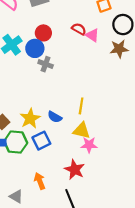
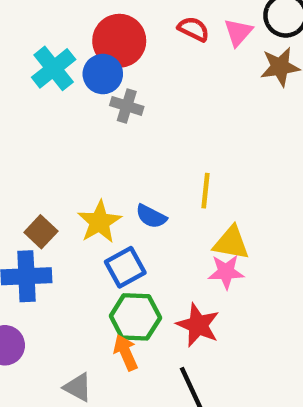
red circle: (43, 33) -> (119, 41), size x1.5
pink triangle: (92, 35) -> (238, 32), moved, turned 40
yellow triangle: (82, 131) -> (231, 243), moved
green hexagon: (16, 142) -> (135, 317), moved

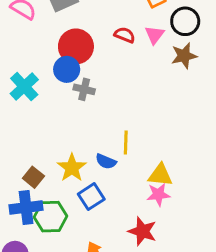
cyan cross: (54, 68) -> (24, 87), moved
yellow line: (205, 191) -> (126, 142), moved
green hexagon: (135, 317) -> (50, 217), moved

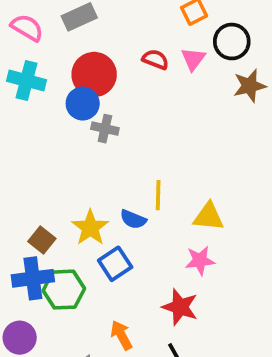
brown star: (184, 56) -> (250, 86), moved
cyan cross: (24, 87) -> (27, 81), moved, turned -32
yellow triangle: (160, 175) -> (208, 217), moved

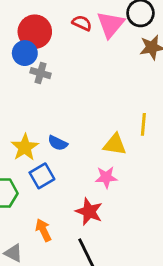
pink triangle: (193, 59) -> (110, 24), size x1.5
yellow line: (158, 195) -> (143, 124), moved

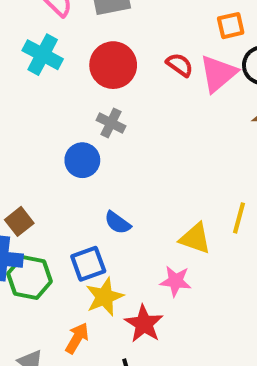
blue circle: (25, 53) -> (82, 160), moved
yellow star: (25, 147) -> (104, 297), moved
orange arrow: (43, 230) -> (77, 338), turned 45

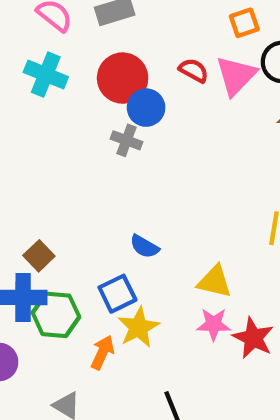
blue circle: (82, 160) -> (146, 108), moved
yellow triangle: (195, 238) -> (215, 282), moved
pink star: (176, 281) -> (214, 324), moved
red star: (144, 324) -> (253, 338), moved
orange arrow: (77, 338) -> (102, 352), moved

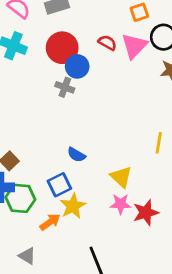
yellow triangle: (215, 282) -> (121, 177), turned 30
red star: (253, 338) -> (146, 213), turned 30
orange arrow: (102, 352) -> (50, 222), turned 30

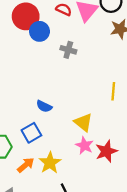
gray cross: (65, 87) -> (68, 50), moved
pink star: (121, 204) -> (84, 145), turned 30
yellow star: (73, 206) -> (50, 163), moved

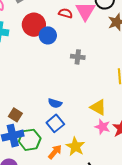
gray cross: (68, 50) -> (78, 57), moved
blue semicircle: (44, 106) -> (55, 103), moved

